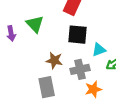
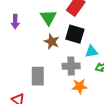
green triangle: (35, 24) -> (48, 17), moved
brown star: (54, 60) -> (52, 42), moved

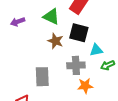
green triangle: (48, 17) -> (51, 17), turned -30
purple arrow: (15, 22) -> (18, 22), turned 72

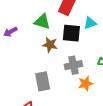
cyan triangle: (96, 50) -> (90, 23), moved

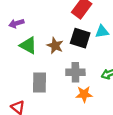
green triangle: (42, 22) -> (28, 45), moved

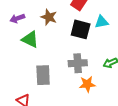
brown star: (55, 46) -> (49, 17), moved

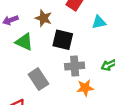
black square: (81, 29) -> (63, 40), moved
gray rectangle: (43, 75) -> (38, 79), turned -30

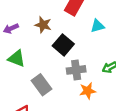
black square: (63, 40) -> (63, 45), turned 30
green triangle: (24, 42) -> (17, 58), moved

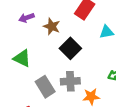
purple arrow: (11, 29) -> (26, 18), moved
gray cross: (76, 70) -> (70, 81), moved

